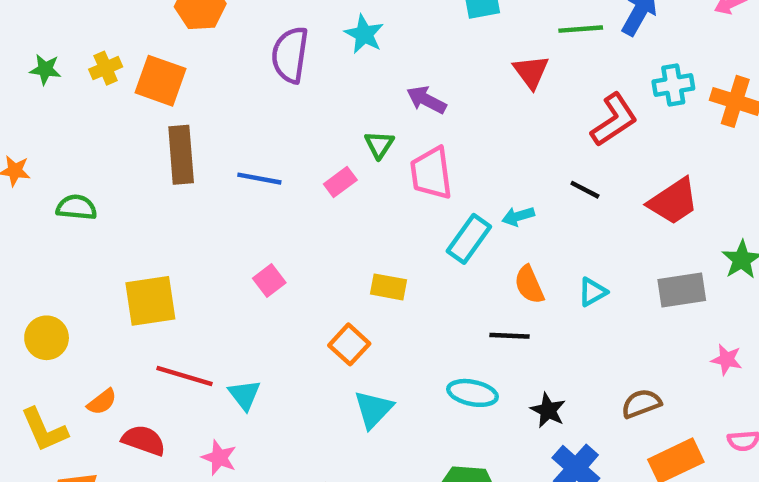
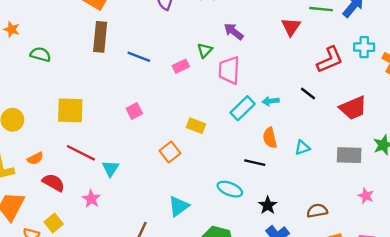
cyan triangle: (373, 409) -> (179, 206), moved

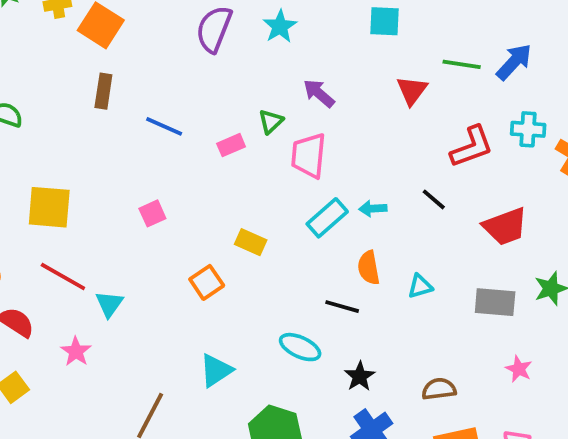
brown rectangle: (100, 37) -> (103, 91), size x0.7

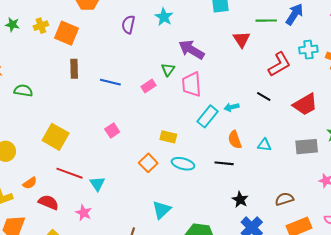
purple semicircle: (214, 29) -> (128, 25), size x0.7
purple arrow: (319, 93) -> (191, 50), size x1.4
yellow square: (49, 207) -> (56, 137), turned 35
cyan triangle: (420, 286) -> (264, 145), turned 32
cyan ellipse: (300, 347) -> (183, 164), moved

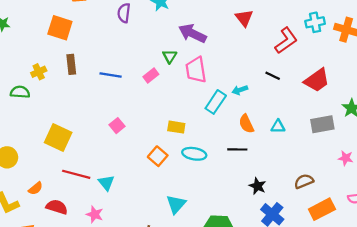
yellow cross: (41, 26) -> (39, 72), moved

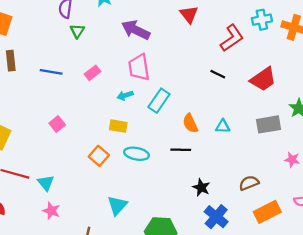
green triangle: (170, 56) -> (77, 31), moved
cyan arrow: (240, 90) -> (125, 95), moved
pink star: (95, 214) -> (51, 211), moved

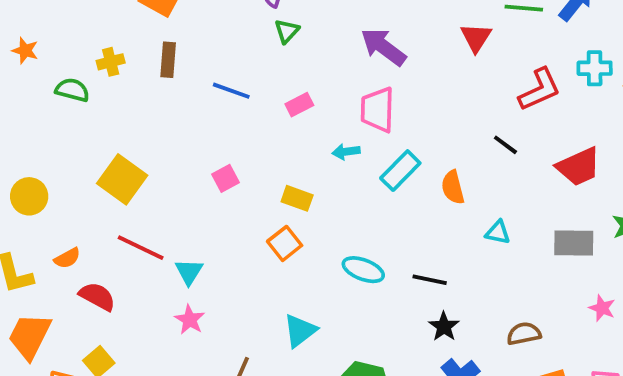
orange semicircle: (190, 123) -> (453, 187), moved
yellow rectangle: (118, 126) -> (297, 198), moved
black line: (181, 150) -> (430, 280), moved
cyan ellipse: (136, 154) -> (363, 270), moved

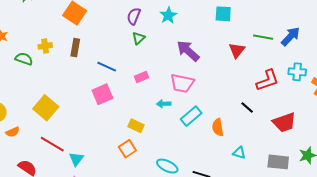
pink trapezoid: (377, 110) -> (182, 83), turned -85
pink square: (226, 178) -> (102, 94), moved, size x1.5
orange semicircle: (67, 258) -> (13, 132), moved

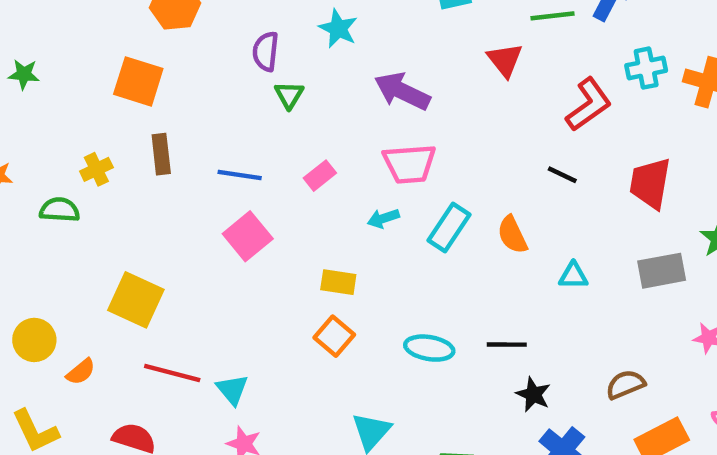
red trapezoid: (284, 122) -> (650, 183), turned 135

